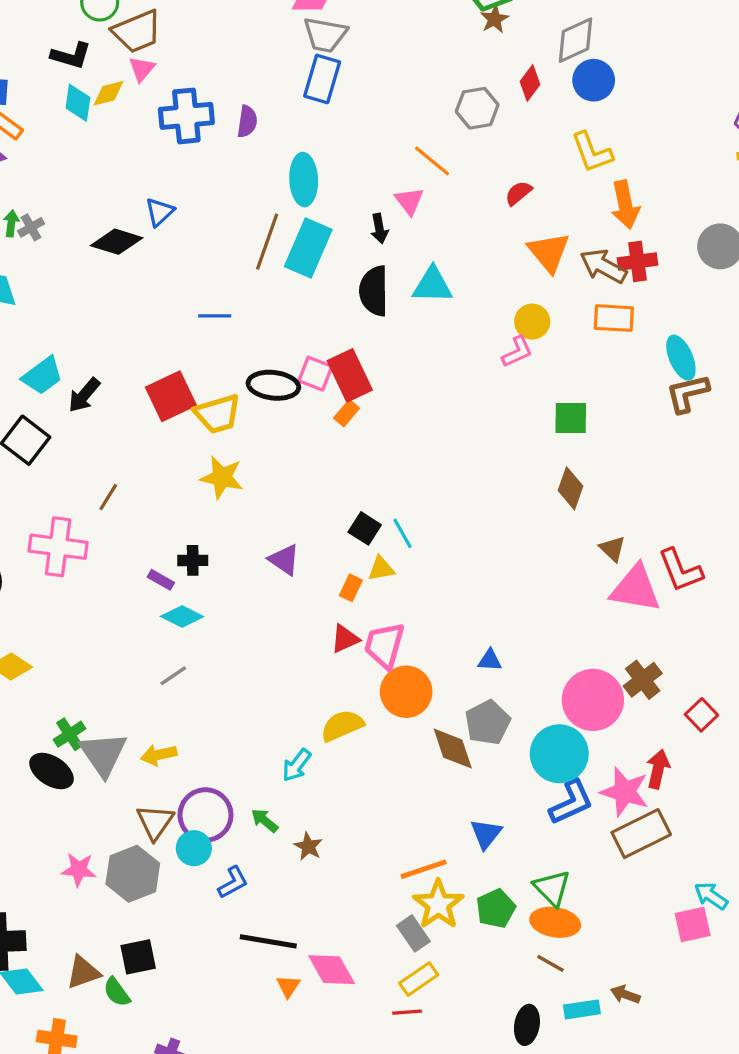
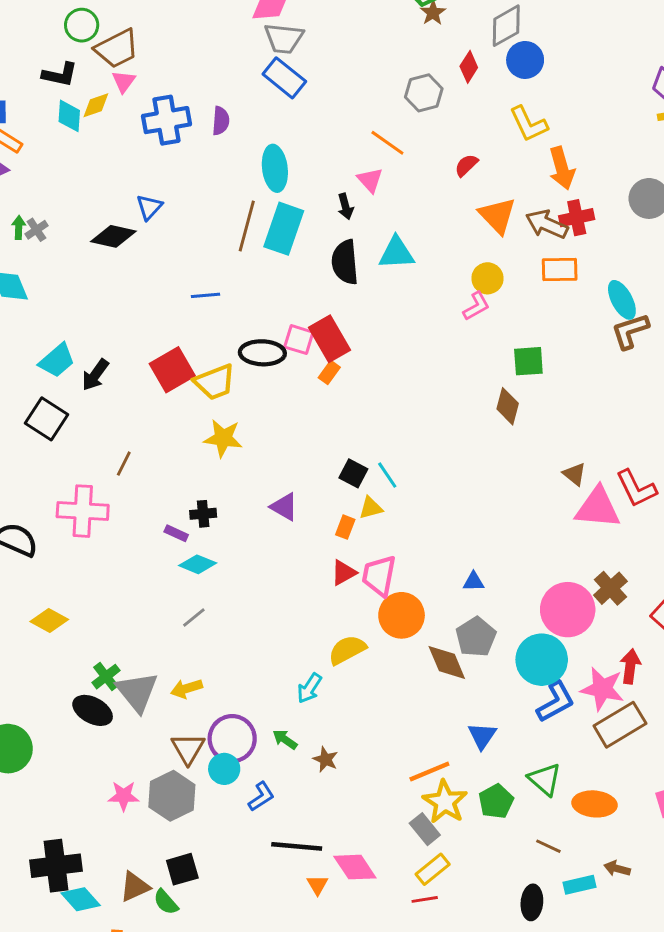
blue rectangle: (322, 79) -> (284, 78), turned -63
brown diamond: (571, 488) -> (508, 406), moved
orange ellipse: (555, 922) -> (594, 804), moved

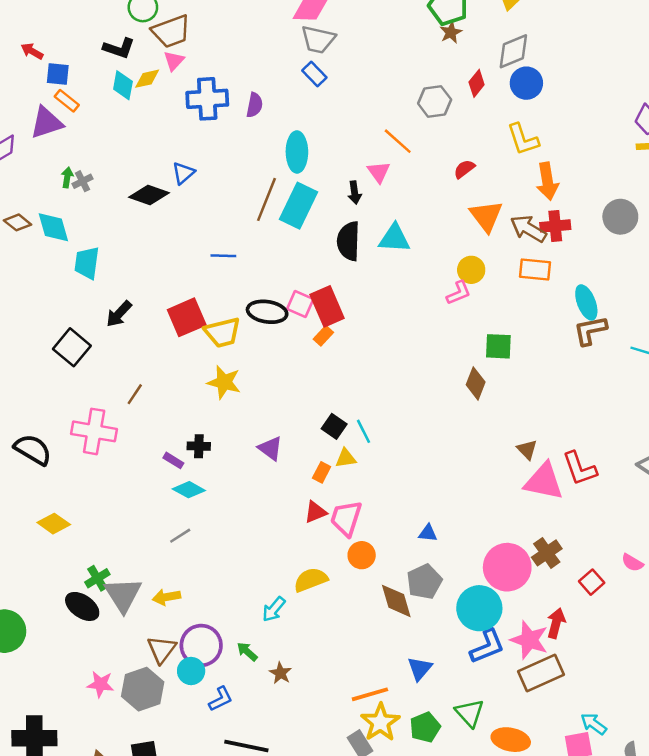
blue rectangle: (284, 78) -> (314, 74), size x0.7
cyan trapezoid: (57, 360) -> (87, 263), moved, turned 132
orange circle: (402, 615) -> (362, 555), size x0.7

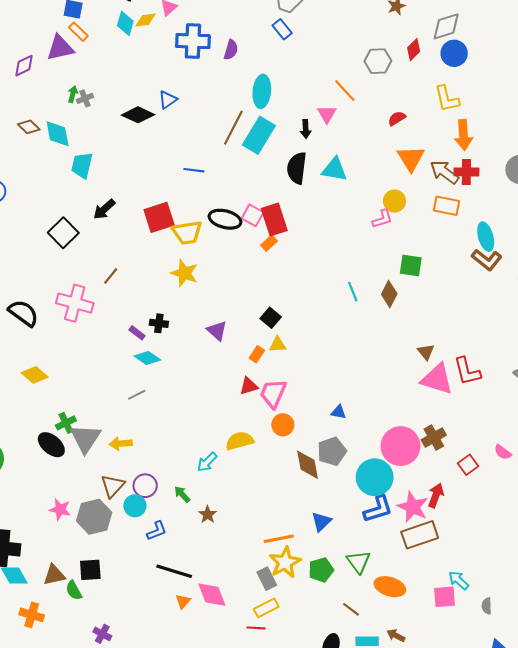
brown L-shape: (590, 331) -> (487, 260), turned -136
cyan line: (363, 431) -> (353, 292), moved
purple circle: (201, 645) -> (145, 486), size x0.7

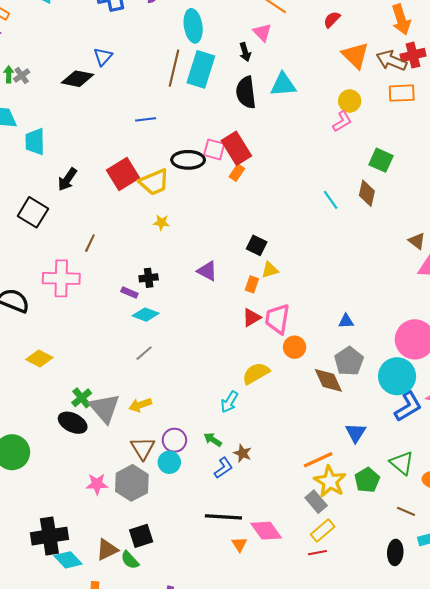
green square: (411, 265) -> (381, 160), turned 30
yellow star: (184, 273) -> (161, 223), size x0.6
blue L-shape: (157, 531) -> (223, 468), moved

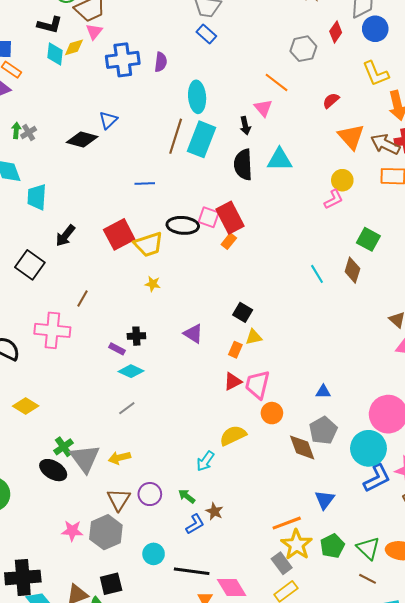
cyan circle: (169, 462) -> (154, 554), moved
green triangle: (402, 463) -> (368, 548), moved

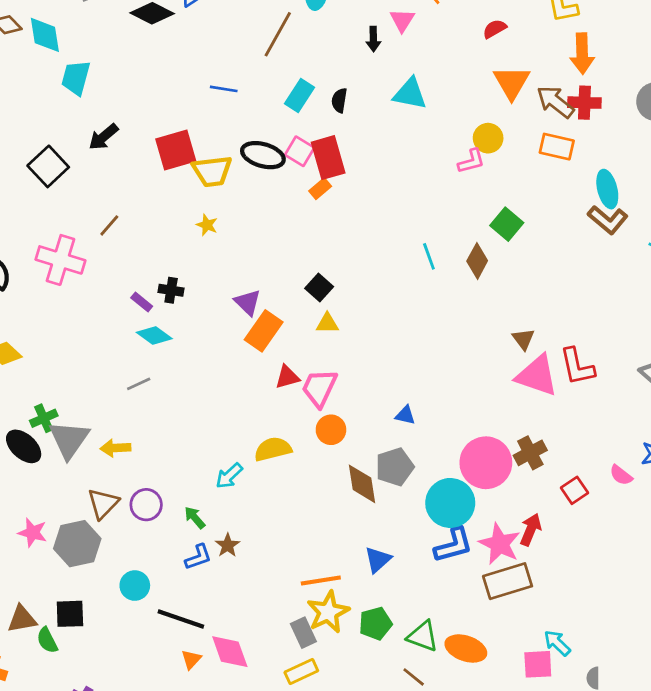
cyan rectangle: (201, 139) -> (300, 95), moved, size x0.7
black semicircle: (243, 165) -> (339, 100), moved, size x0.6
orange rectangle: (235, 350) -> (264, 331), moved, size x1.8
green triangle: (368, 548) -> (423, 636), turned -35

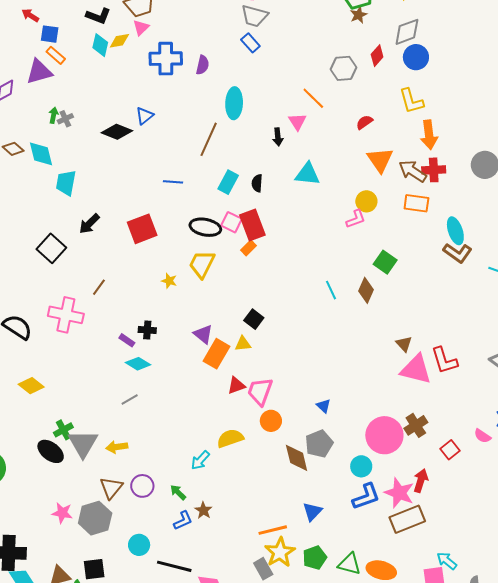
yellow trapezoid: (212, 171) -> (202, 264), moved, turned 128
yellow triangle: (327, 323) -> (243, 344), moved
blue triangle: (405, 415) -> (324, 406), turned 35
cyan circle: (450, 503) -> (361, 466), size x0.6

